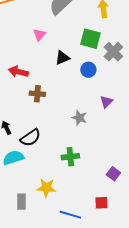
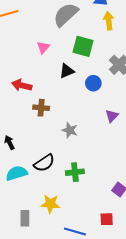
green square: (90, 39) -> (83, 46), moved
gray star: (79, 118) -> (70, 130), moved
black semicircle: (30, 138) -> (44, 163), moved

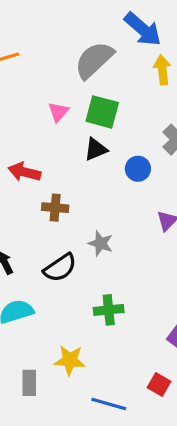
green square: (83, 46) -> (102, 112), moved
black semicircle: (44, 163) -> (60, 268), moved
red square: (107, 219) -> (159, 385), turned 32

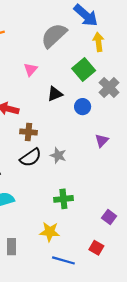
green square: (102, 112) -> (84, 69), moved, turned 35
black semicircle: (60, 268) -> (31, 158), moved
yellow star: (70, 360) -> (50, 232), moved

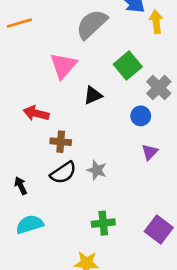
yellow arrow: (98, 42) -> (156, 22), moved
pink triangle: (31, 69) -> (63, 66), size x1.6
blue circle: (83, 107) -> (141, 116), moved
purple square: (109, 217) -> (159, 230), moved, size x1.5

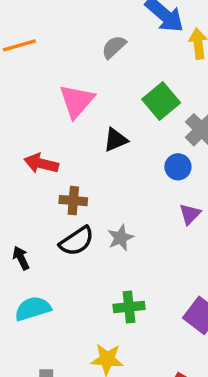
gray semicircle: (92, 24) -> (114, 47), size x0.6
gray star: (97, 170) -> (121, 238), turned 30

